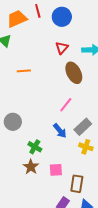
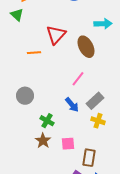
red triangle: (62, 48) -> (56, 35), moved, size x1.5
orange line: (24, 71) -> (34, 53), moved

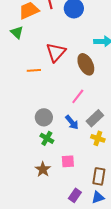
gray circle: (25, 96) -> (44, 117), moved
brown star: (43, 141) -> (43, 169), moved
brown rectangle: (89, 158) -> (99, 176), moved

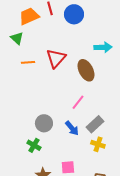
orange line: (34, 70) -> (28, 62), moved
green cross: (47, 138) -> (34, 145), moved

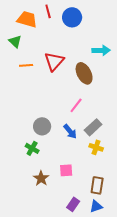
orange trapezoid: (29, 16) -> (27, 19), turned 40

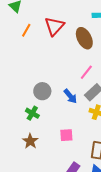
orange line: (26, 65) -> (26, 30), turned -56
pink line: (76, 105) -> (86, 72), moved
brown star: (41, 178) -> (30, 141), moved

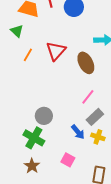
blue arrow: (70, 96) -> (78, 132), moved
green cross: (32, 113) -> (34, 138), size x1.5
pink square: (66, 135) -> (68, 160), turned 32

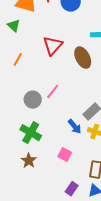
orange line: (28, 55) -> (18, 60), moved
pink line: (88, 97) -> (53, 92), moved
gray circle: (44, 116) -> (33, 100), moved

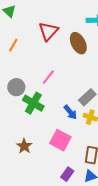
gray circle: (33, 100) -> (16, 87), moved
green cross: (31, 133) -> (33, 103), moved
pink square: (65, 155) -> (60, 140), size x1.5

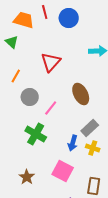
brown ellipse: (78, 43) -> (81, 94), moved
gray circle: (16, 87) -> (30, 97), moved
blue arrow: (70, 112) -> (73, 143), turned 56

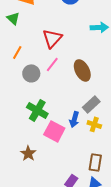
pink line: (51, 108) -> (52, 64), moved
pink square: (63, 171) -> (54, 131), moved

